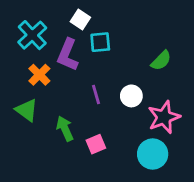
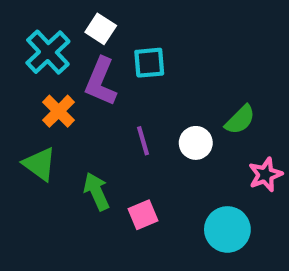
white square: (80, 20) -> (101, 29), moved
green semicircle: (161, 61) -> (240, 120), moved
pink star: (164, 117) -> (265, 175), moved, size x0.7

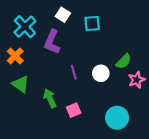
white square: (101, 29) -> (63, 15), moved
cyan square: (149, 63) -> (92, 23), moved
orange cross: (59, 111) -> (15, 56), moved
pink star: (265, 175) -> (137, 80), moved

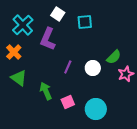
purple line: (74, 72) -> (68, 67), turned 40
cyan circle: (117, 118) -> (96, 109), moved

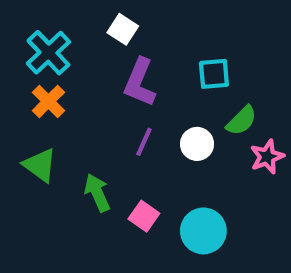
cyan square: (85, 22) -> (214, 74), moved
purple L-shape: (48, 39) -> (140, 82), moved
orange cross: (14, 52) -> (48, 101), moved
pink square: (68, 102) -> (144, 216), turned -32

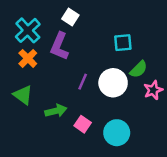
purple L-shape: (140, 82) -> (59, 46), moved
white circle: (197, 144) -> (113, 83), size x1.5
green arrow: (97, 193) -> (56, 111), turned 100

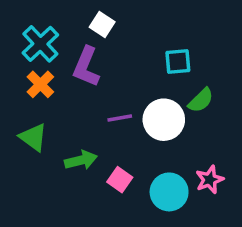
purple line: (83, 82) -> (120, 118), turned 56
pink star: (153, 90) -> (210, 180), moved

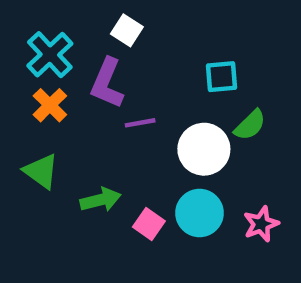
purple line: (120, 118) -> (140, 123), moved
cyan circle: (169, 192) -> (199, 213), moved

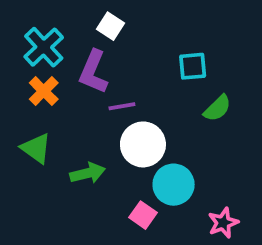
white circle: (204, 149) -> (143, 144), moved
pink square: (149, 224) -> (143, 215), moved
pink star: (261, 224) -> (223, 223), moved

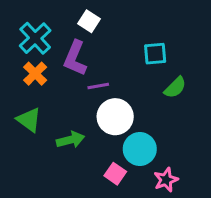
pink star: (223, 223) -> (166, 180), moved

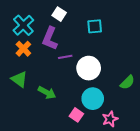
cyan square: (155, 54) -> (95, 26), moved
green semicircle: (175, 87) -> (127, 82), moved
white circle: (115, 117) -> (89, 68), moved
green arrow: (71, 140) -> (47, 93), turned 42

